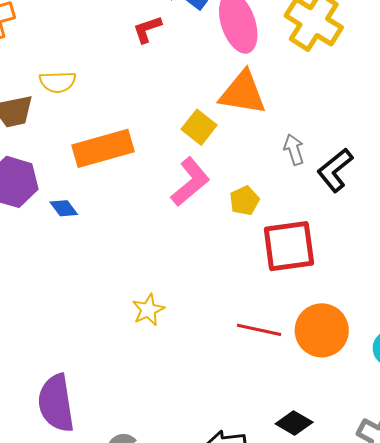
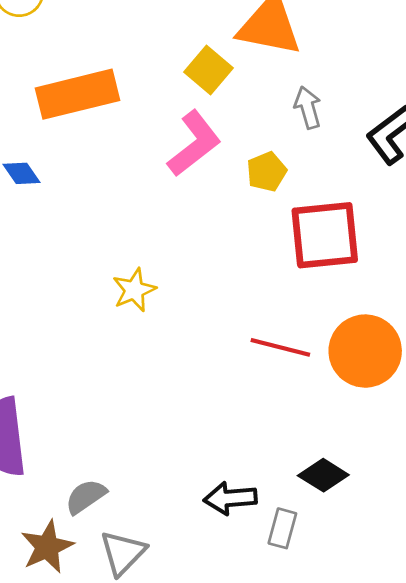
gray arrow: (294, 149) -> (308, 108), moved
yellow star: (148, 310) -> (134, 290), moved

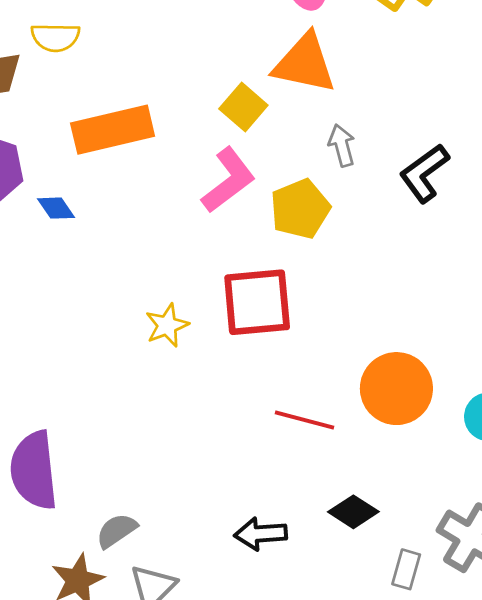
yellow pentagon: (267, 172) -> (300, 209), size x1.5
red square: (325, 235) -> (257, 302), moved
red line: (280, 347) -> (304, 420), moved
gray rectangle: (282, 528) -> (406, 569), moved

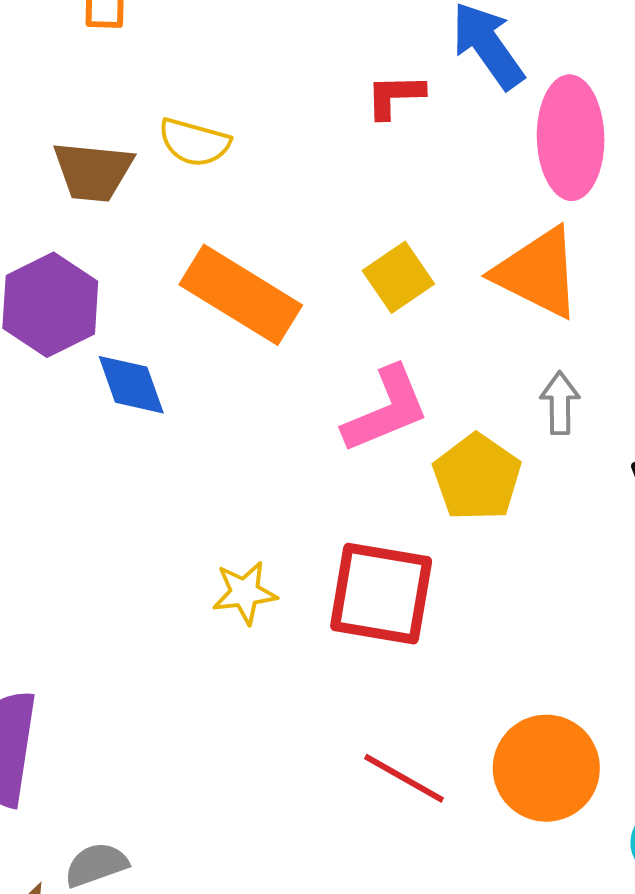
yellow square: (243, 107) -> (398, 277), moved
orange rectangle: (113, 130) -> (241, 295), turned 30
blue diamond: (56, 208) -> (131, 385), size x1.4
yellow pentagon: (300, 209) -> (477, 477), turned -30

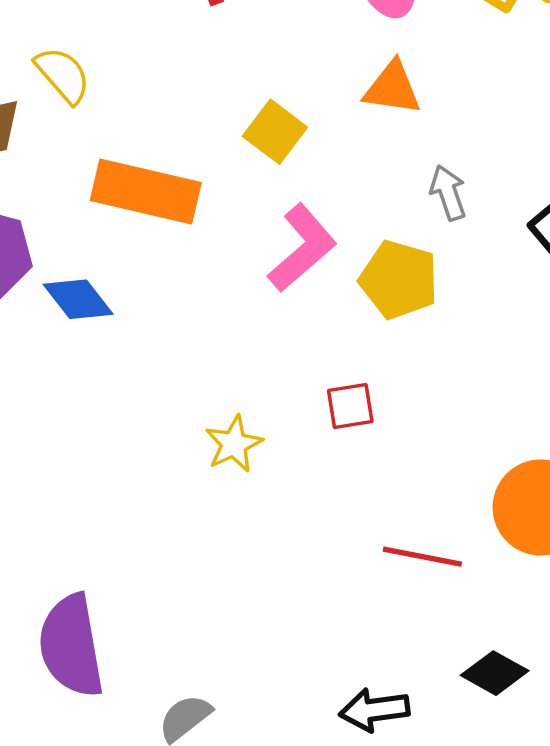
yellow semicircle: (194, 142) -> (63, 75), turned -128
orange triangle: (538, 273) -> (392, 88), size x0.7
red square: (381, 594) -> (350, 406), size x0.5

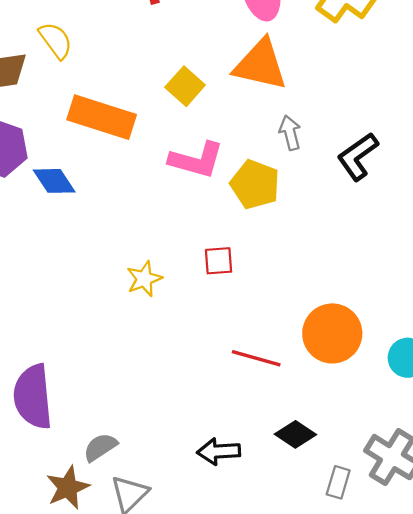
orange triangle: (392, 88) -> (260, 65), size x1.5
pink L-shape: (302, 248) -> (196, 160), turned 52

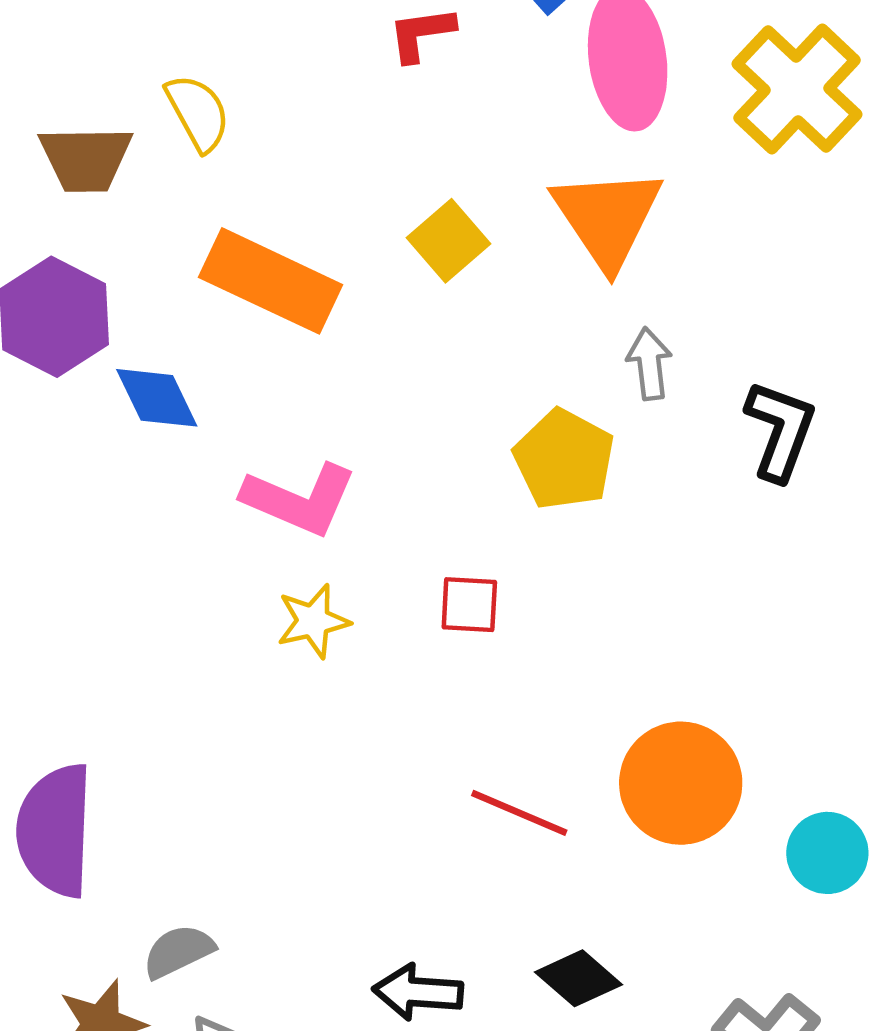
orange triangle: (260, 65) -> (607, 218), turned 36
black L-shape: (358, 156) -> (780, 430), turned 138
pink L-shape: (196, 160) -> (299, 499), moved

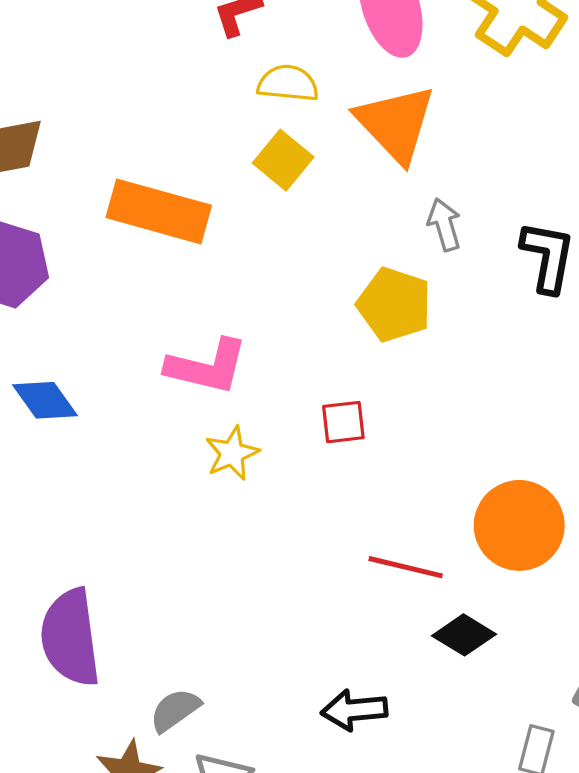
yellow semicircle: (198, 113) -> (288, 83), moved, turned -46
blue diamond: (157, 398) -> (45, 400), moved
black diamond: (578, 978) -> (464, 635), moved

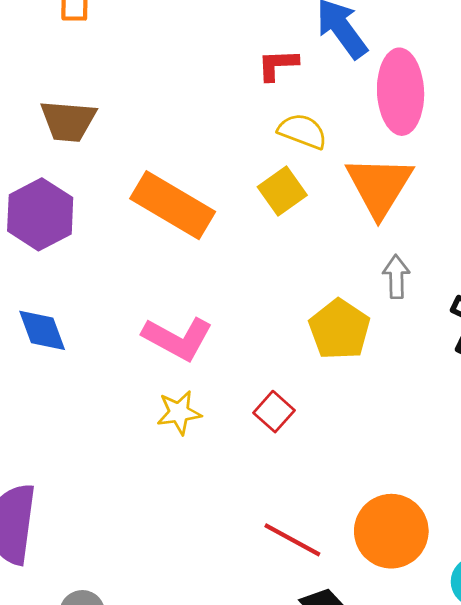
red square: (343, 422) -> (274, 412), turned 33

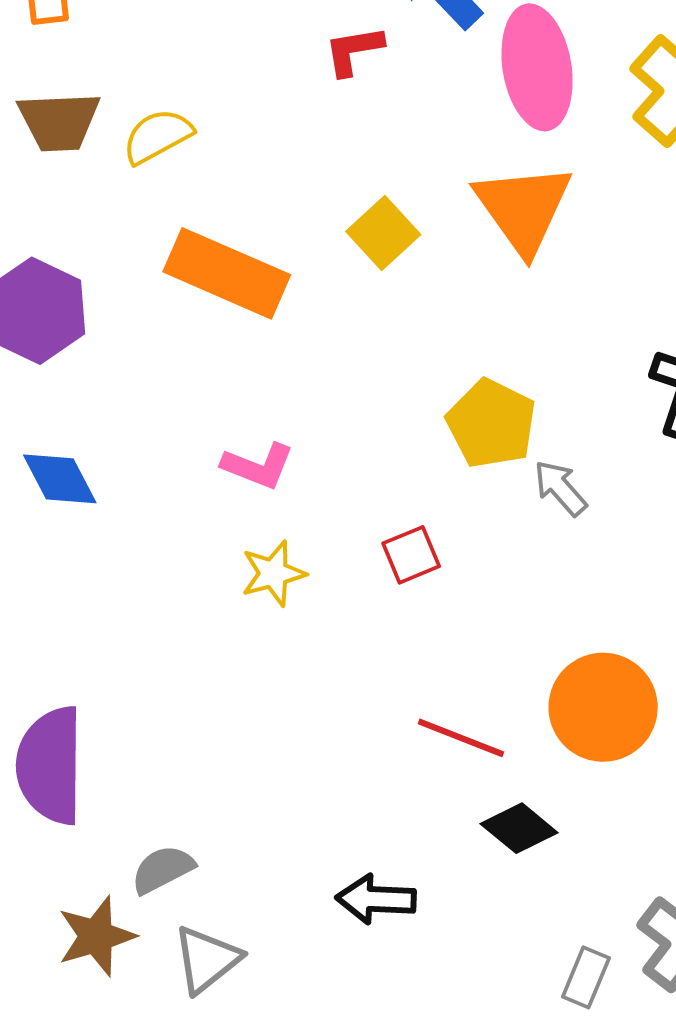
brown trapezoid: (68, 121) -> (59, 121), moved
yellow semicircle: (302, 131) -> (158, 136), moved, turned -42
gray arrow: (396, 277) -> (560, 488), moved, turned -33
pink L-shape: (178, 338) -> (258, 466), size x0.7
red square: (274, 412) -> (411, 555), turned 33

